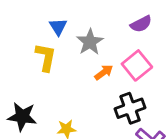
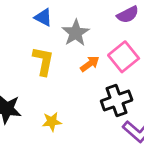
blue triangle: (58, 27) -> (43, 17), turned -30
yellow L-shape: (46, 57) -> (43, 61), moved

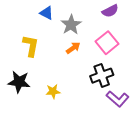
yellow L-shape: (43, 61) -> (31, 46), moved
orange arrow: (90, 64) -> (73, 48), moved

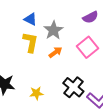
yellow L-shape: (31, 46) -> (30, 42), moved
black cross: (102, 76) -> (73, 87), moved, turned -30

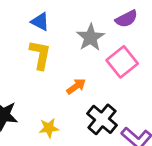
gray star: (53, 30) -> (90, 37), moved
orange arrow: (55, 52) -> (76, 86), moved

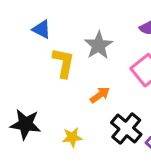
blue triangle: (40, 22) -> (42, 29), moved
gray star: (90, 37) -> (99, 45), moved

